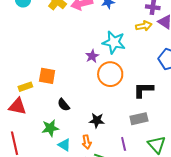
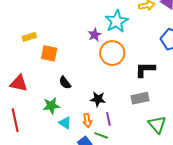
cyan star: (114, 42) -> (117, 21), turned 30
yellow rectangle: (25, 87) -> (29, 37), moved
purple line: (124, 144) -> (108, 119), moved

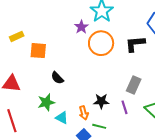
black L-shape: (145, 69) -> (135, 44), moved
gray rectangle: (140, 98) -> (134, 85), turned -48
black star: (98, 99) -> (101, 101), moved
purple line: (108, 119) -> (124, 107), moved

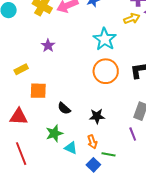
purple star: (81, 27) -> (48, 46), moved
orange square: (38, 51) -> (38, 91), moved
black star: (101, 101) -> (97, 116), moved

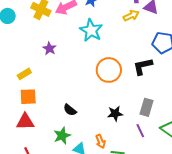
cyan star: (105, 39) -> (91, 30), moved
orange square: (38, 91) -> (28, 97), moved
black star: (97, 116) -> (115, 114), moved

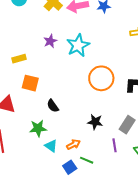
cyan star: (91, 30) -> (78, 45), moved
orange square: (28, 97) -> (30, 83), moved
orange arrow: (100, 141) -> (73, 145), turned -112

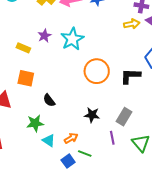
yellow rectangle: (19, 59) -> (23, 48), moved, turned 40

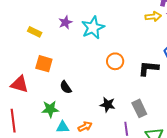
yellow rectangle: (23, 48) -> (35, 32), moved
orange circle: (97, 71) -> (115, 61), size x0.7
gray rectangle: (124, 117) -> (139, 108), turned -60
cyan triangle: (49, 140) -> (63, 127), turned -40

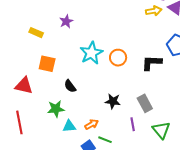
cyan star: (93, 28) -> (91, 53), moved

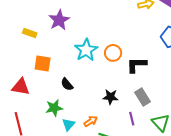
purple star: (66, 21) -> (59, 20), size x1.5
black L-shape: (152, 63) -> (137, 65), moved
cyan triangle: (69, 126) -> (69, 124), turned -40

